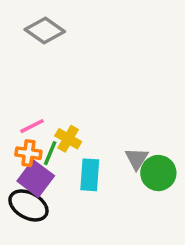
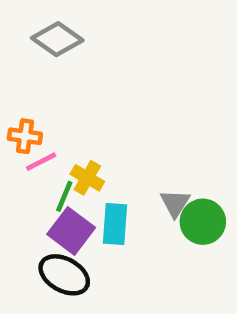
orange cross: (28, 153) -> (25, 136), moved
purple square: (36, 178) -> (71, 231), moved
black ellipse: (28, 205) -> (64, 275), moved

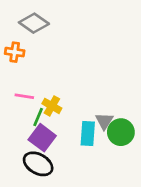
orange cross: (25, 136) -> (15, 52), moved
pink line: (41, 162) -> (24, 96), turned 36
cyan rectangle: (115, 224) -> (88, 134), moved

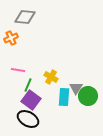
gray diamond: (34, 23) -> (25, 17), turned -30
orange cross: (15, 52) -> (11, 38), turned -32
yellow cross: (52, 106) -> (51, 77), moved

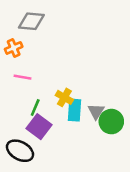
pink line: (18, 70) -> (22, 77), moved
cyan rectangle: (64, 97) -> (75, 110), moved
black ellipse: (28, 119) -> (20, 151), moved

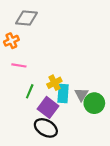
yellow cross: (64, 97) -> (54, 83), turned 32
purple square: (39, 127) -> (48, 107), moved
black ellipse: (20, 151) -> (46, 128), moved

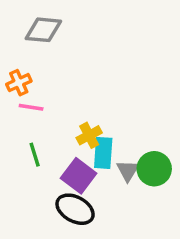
orange cross: (11, 41) -> (19, 83), moved
green line: (30, 91) -> (35, 155), moved, turned -40
gray triangle: (81, 95) -> (128, 170), moved

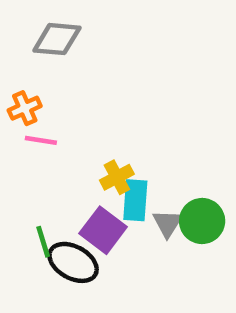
green line: (35, 155) -> (43, 242), moved
black ellipse: (75, 209) -> (73, 262), moved

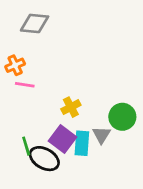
cyan rectangle: (135, 200) -> (82, 143), moved
green circle: (202, 221) -> (122, 117), moved

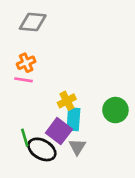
orange cross: (15, 65) -> (26, 63), moved
gray triangle: (101, 135) -> (77, 147), moved
cyan rectangle: (82, 143) -> (73, 119), moved

